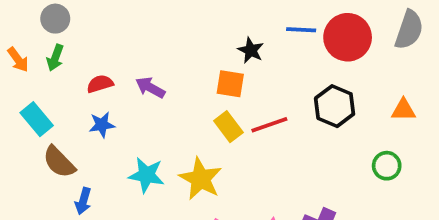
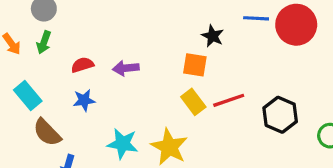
purple arrow: (150, 88) -> (126, 68), turned -35
black hexagon: (335, 106) -> (280, 115), moved

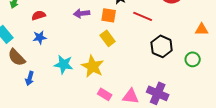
purple arrow: (126, 68) -> (82, 13), moved
red line: (229, 100) -> (143, 16), moved, turned 42

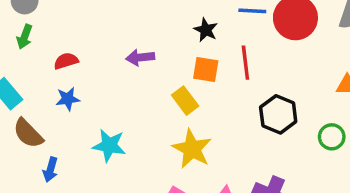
orange square: (109, 15) -> (206, 70), moved
red line: (143, 16) -> (245, 63), turned 60
yellow star: (93, 66) -> (192, 149), moved

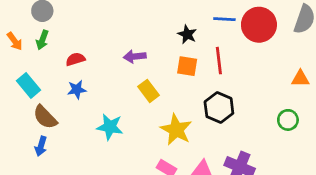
yellow rectangle: (185, 101) -> (149, 91), moved
black hexagon: (278, 114) -> (219, 108), moved
blue arrow: (50, 170) -> (41, 146), moved

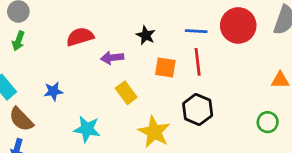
blue line: (224, 19) -> (196, 31), moved
black star: (187, 34) -> (146, 35), moved
red semicircle: (75, 59) -> (80, 37), moved, size x1.4

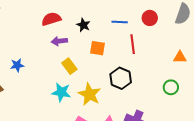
red circle: (238, 25) -> (150, 18), size x0.6
red semicircle: (80, 37) -> (51, 19), moved
red line: (198, 62) -> (133, 44), moved
cyan star: (87, 129) -> (61, 92), moved

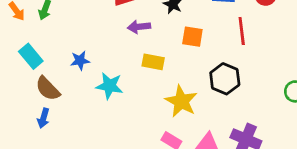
yellow rectangle: (69, 66) -> (153, 62), turned -42
cyan star: (61, 92) -> (110, 86), moved

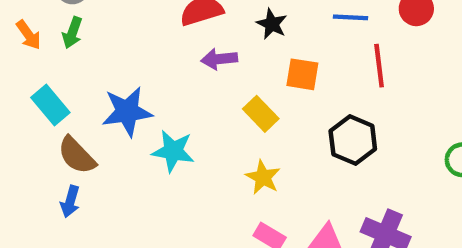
blue star: (80, 61) -> (127, 112), size x1.6
yellow rectangle: (153, 62) -> (261, 114), moved, turned 35
yellow star: (181, 101) -> (263, 177), moved, size x0.7

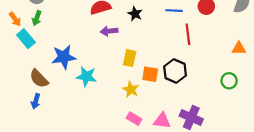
orange square: (302, 74) -> (150, 74), moved
cyan rectangle: (50, 105) -> (26, 39), moved
yellow rectangle: (261, 114) -> (130, 58), turned 56

